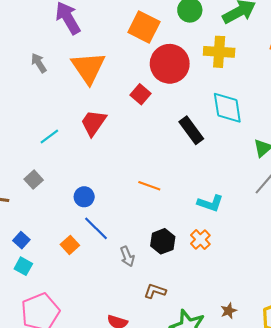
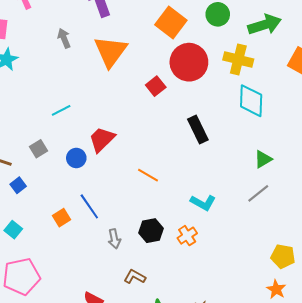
cyan diamond: (227, 108) -> (251, 101), moved
red trapezoid: (93, 123) -> (102, 139), moved
blue circle: (84, 197) -> (76, 158), moved
blue square: (21, 240) -> (18, 185), moved

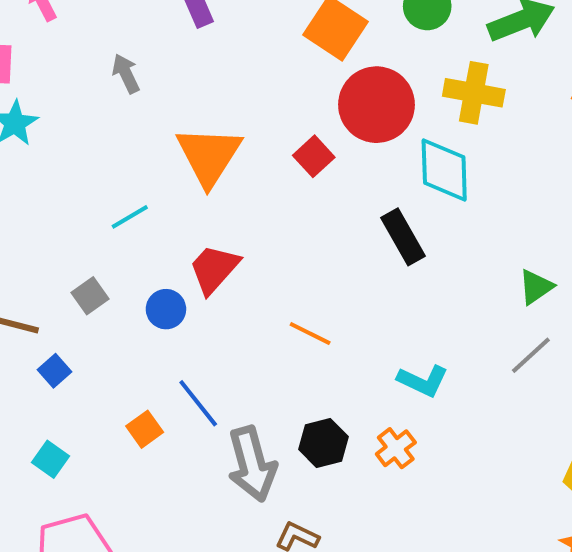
orange triangle: (111, 52) -> (209, 156), moved
cyan diamond: (251, 101) -> (444, 170), moved
gray arrow: (114, 239) -> (252, 464), size x1.8

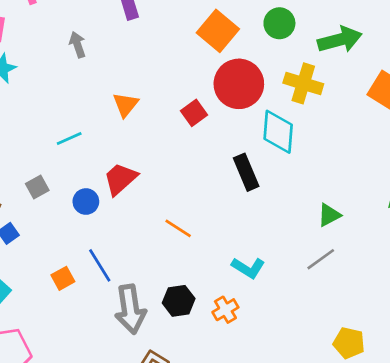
orange triangle: (209, 156) -> (126, 105), size x0.6

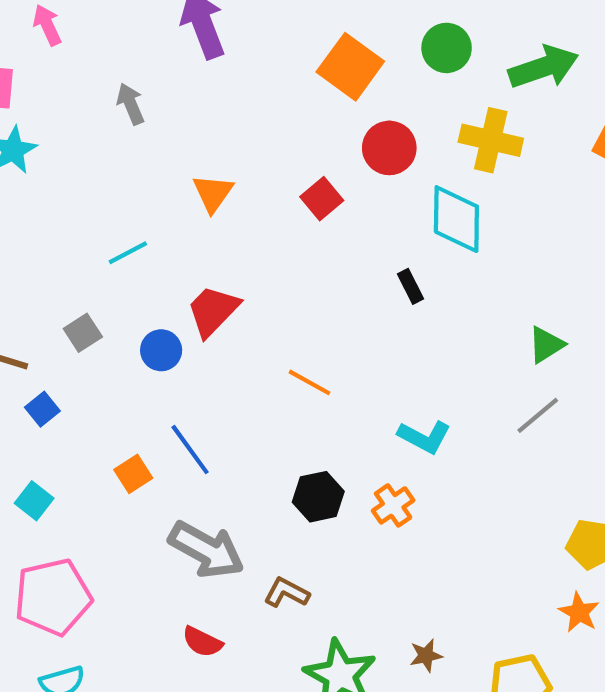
red circle: (239, 84) -> (389, 148), size x0.7
black rectangle: (246, 172) -> (411, 286), size x0.6
gray arrow: (130, 309) -> (206, 550), moved, turned -48

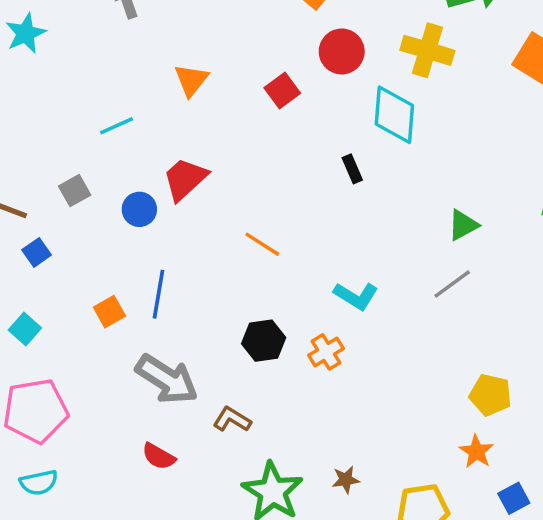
blue line: (190, 450) -> (158, 294), turned 42

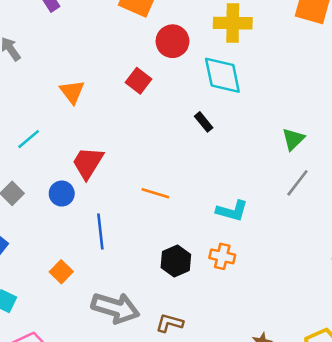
blue line: (158, 294) -> (100, 232), moved
orange cross: (326, 352) -> (222, 256), turned -30

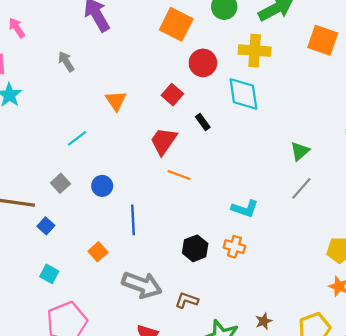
black rectangle: (204, 122) -> (203, 122), moved
red trapezoid: (88, 163) -> (164, 141), moved
orange line: (155, 193) -> (179, 175), moved

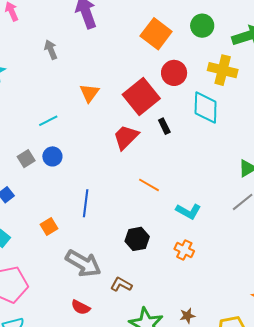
red square: (172, 95) -> (141, 97), size x1.8
orange line: (179, 175) -> (149, 185), moved
blue circle: (102, 186) -> (52, 156), moved
orange cross: (234, 247) -> (184, 250), moved

